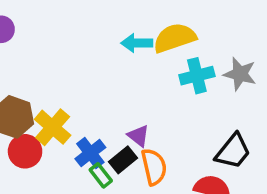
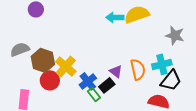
cyan cross: (197, 76) -> (162, 64), moved
orange semicircle: (154, 167) -> (138, 69), moved

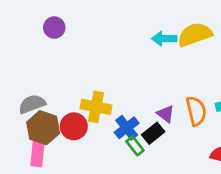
gray semicircle: (20, 49) -> (32, 104), moved
brown hexagon: (43, 60) -> (43, 128), moved
yellow cross: (66, 66) -> (96, 107), turned -30

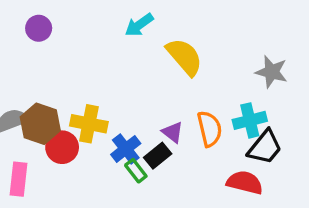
yellow semicircle: (195, 34) -> (184, 57), moved, turned 68
cyan arrow: (164, 39) -> (139, 25), moved, turned -35
brown hexagon: (43, 128) -> (40, 124), moved

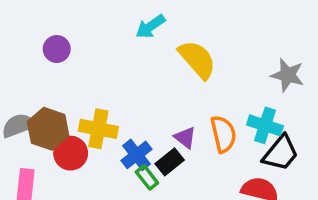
purple circle: (39, 28) -> (57, 49), moved
cyan cross: (250, 120) -> (265, 125), turned 32

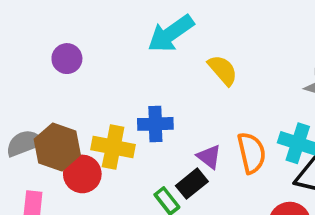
cyan arrow: (150, 26) -> (171, 34), size x1.4
yellow semicircle: (197, 59) -> (223, 70), size x0.7
blue cross: (137, 155) -> (155, 124), moved, turned 36

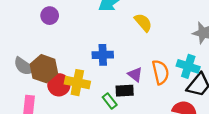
gray semicircle: (25, 143) -> (24, 66), turned -125
yellow cross: (113, 147) -> (77, 83), moved
black rectangle: (192, 184) -> (125, 91), turned 36

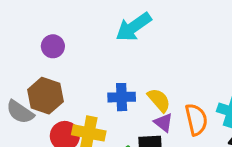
yellow semicircle: (143, 23) -> (159, 100), moved
brown hexagon: (44, 69) -> (45, 96), moved

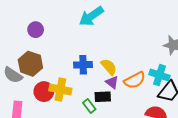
orange semicircle: (196, 119) -> (135, 80), turned 75

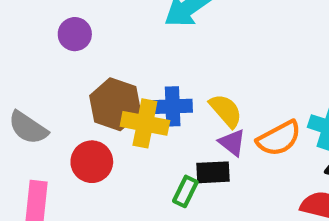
brown hexagon: (30, 64) -> (115, 104), moved
yellow cross: (60, 89) -> (145, 123), moved
green rectangle: (89, 106) -> (185, 191), turned 64

